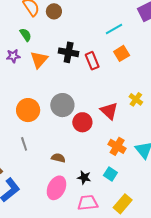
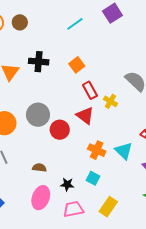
cyan line: (114, 29) -> (75, 24), moved
orange square: (122, 53) -> (77, 65), moved
red rectangle: (92, 61) -> (90, 90), moved

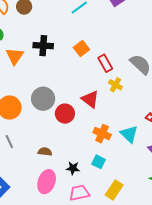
red rectangle: (90, 90) -> (105, 63), moved

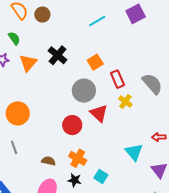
black cross: (43, 46) -> (58, 55), turned 30
gray circle: (43, 99) -> (84, 91), moved
orange cross: (102, 134) -> (78, 158), moved

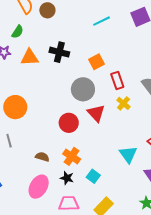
green semicircle: (14, 38) -> (18, 32), turned 64
black cross: (58, 55) -> (59, 52), turned -30
orange triangle: (28, 63) -> (29, 57), turned 42

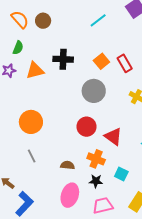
red rectangle: (117, 80) -> (125, 63), moved
red triangle: (96, 113) -> (113, 137), moved

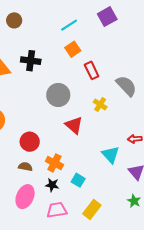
orange square: (101, 61) -> (73, 49), moved
red circle: (86, 127) -> (30, 142), moved
red triangle: (113, 137) -> (74, 125), moved

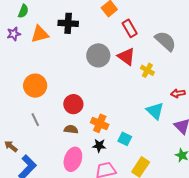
yellow cross: (100, 105) -> (147, 70), moved
red triangle: (74, 125) -> (126, 57), moved

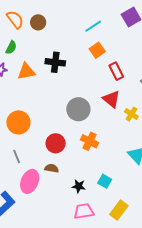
gray circle: (98, 55) -> (78, 109), moved
orange cross: (100, 123) -> (90, 141), moved
pink ellipse: (73, 159) -> (30, 181), moved

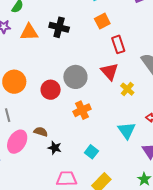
orange cross: (90, 141) -> (82, 110), turned 30
red circle: (56, 143) -> (51, 90), moved
black star: (79, 186) -> (55, 148), moved

